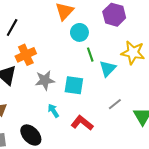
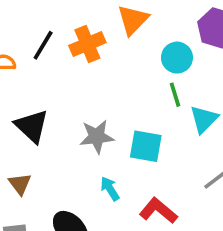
cyan circle: (79, 32) -> (177, 58), moved
orange cross: (26, 55) -> (87, 44), moved

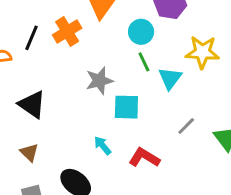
gray star: (97, 137) -> (99, 81), moved

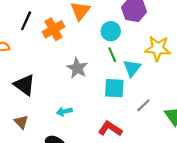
black line: (32, 38) -> (26, 21), moved
gray star: (99, 81) -> (77, 68), turned -30
cyan square: (126, 107) -> (114, 88), moved
cyan arrow: (103, 146) -> (64, 111), moved, turned -64

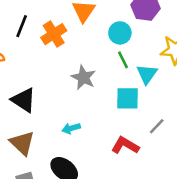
gray line: (143, 105) -> (157, 126), moved
brown triangle: (21, 122) -> (22, 143), size x1.5

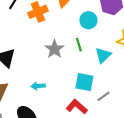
green line: (123, 60) -> (79, 45), moved
cyan square: (127, 98) -> (84, 82), moved

